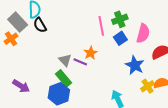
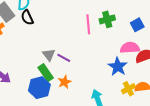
pink semicircle: (143, 33) -> (130, 48), moved, turned -114
blue square: (120, 38) -> (137, 25), moved
orange star: (91, 53) -> (64, 82), moved

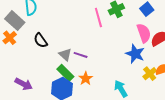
black semicircle: (27, 17) -> (41, 41), moved
pink semicircle: (130, 48) -> (144, 33), turned 84

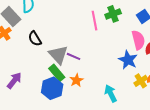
gray triangle: (65, 55) -> (58, 55), size x1.5
purple arrow: (24, 84) -> (14, 80), turned -84

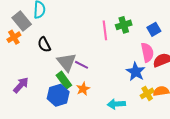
cyan arrow: (111, 93) -> (116, 104), turned -72

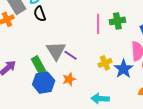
black semicircle: (44, 45) -> (40, 14), moved
green rectangle: (64, 80) -> (38, 65), moved
yellow cross: (147, 93) -> (105, 63), moved

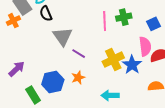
gray triangle: (56, 51) -> (63, 37), moved
yellow cross: (105, 63) -> (113, 60), size x1.5
green rectangle: (38, 65) -> (33, 95), moved

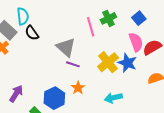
gray triangle: (63, 37) -> (66, 47), moved

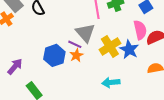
gray triangle: (66, 47) -> (85, 33), moved
orange star: (78, 88) -> (76, 55), moved
blue hexagon: (54, 98) -> (54, 55), moved

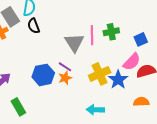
pink semicircle: (140, 30) -> (132, 62), turned 48
gray triangle: (85, 33) -> (74, 43), moved

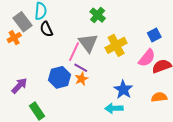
green cross: (111, 32) -> (98, 15), moved, turned -35
pink line: (92, 35) -> (74, 52), moved, turned 30
yellow cross: (100, 74) -> (116, 45), moved
blue star: (118, 80) -> (123, 90), moved

